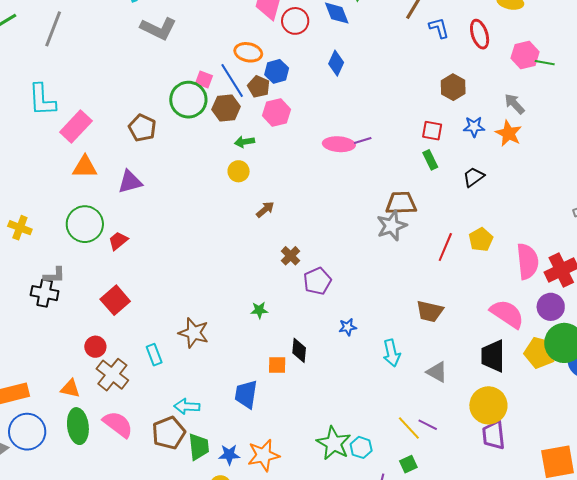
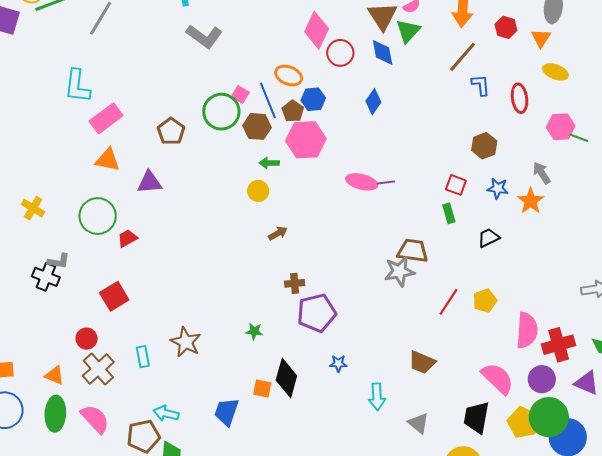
pink hexagon: (277, 112) -> (306, 140), size x1.4
brown cross: (291, 256) -> (295, 283), turned 30
purple pentagon: (317, 281) -> (317, 313), size x1.4
black diamond: (299, 350) -> (286, 378), size x1.5

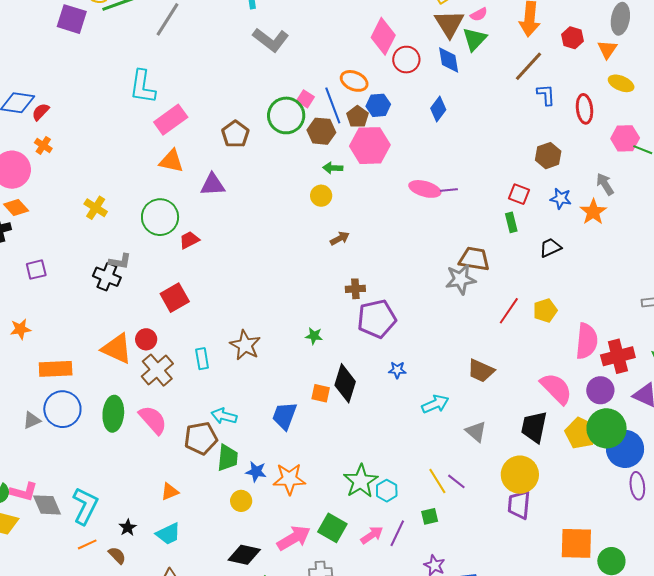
orange triangle: (54, 375) -> (117, 349), moved, size x1.6
cyan arrow: (377, 397) -> (435, 404), turned -112

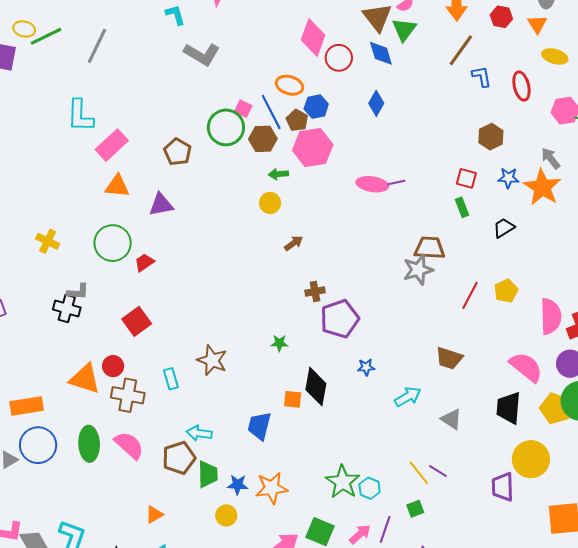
orange star: (593, 212) -> (542, 187), size x1.4
brown cross: (157, 370) -> (128, 395), turned -32
yellow circle: (520, 475) -> (531, 459), moved

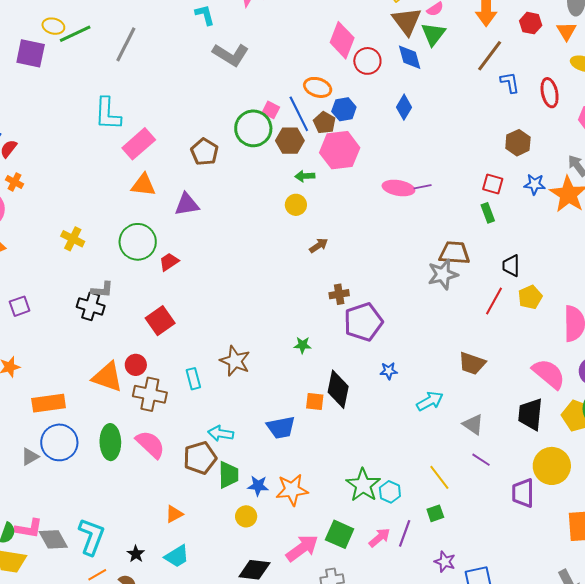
black trapezoid: (504, 228) -> (511, 266), moved, turned -60
blue trapezoid: (259, 426) -> (281, 427), turned -116
purple line: (438, 471) -> (481, 460), moved

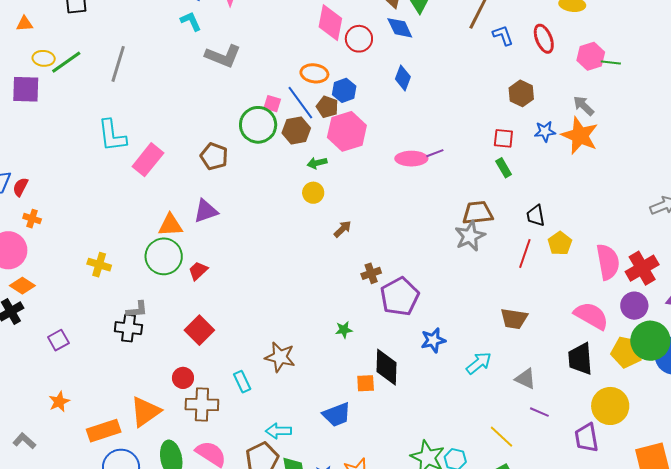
orange triangle: (143, 185) -> (170, 225), moved
blue star: (389, 371) -> (433, 340), size x1.4
orange triangle: (107, 377) -> (145, 412), moved, turned -44

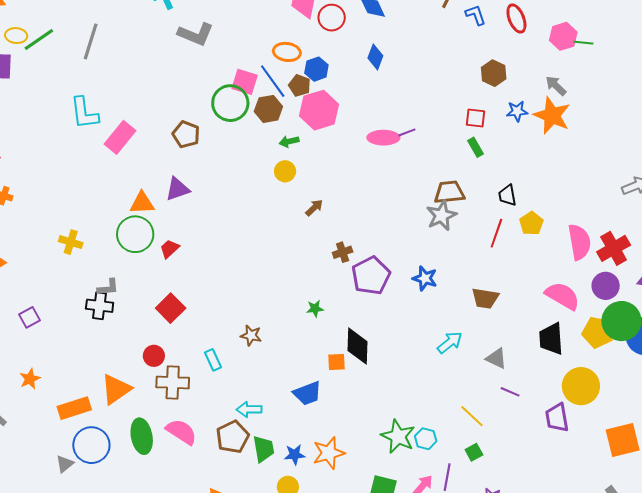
pink square: (272, 104) -> (245, 82), size x1.5
blue star: (433, 340) -> (425, 278), moved, turned 30
brown star: (280, 357) -> (251, 335), size x0.7

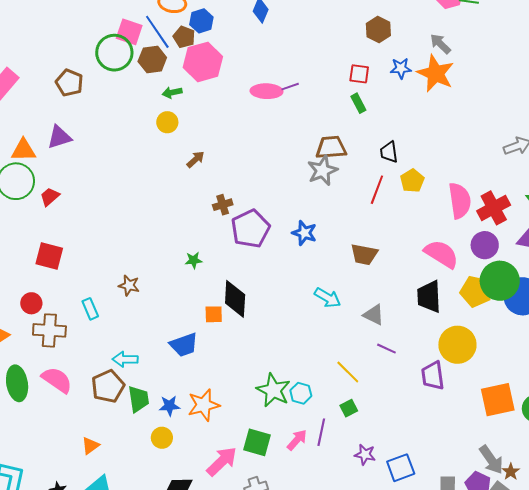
red square: (171, 308) -> (49, 256), turned -32
cyan arrow: (450, 343) -> (328, 298), turned 68

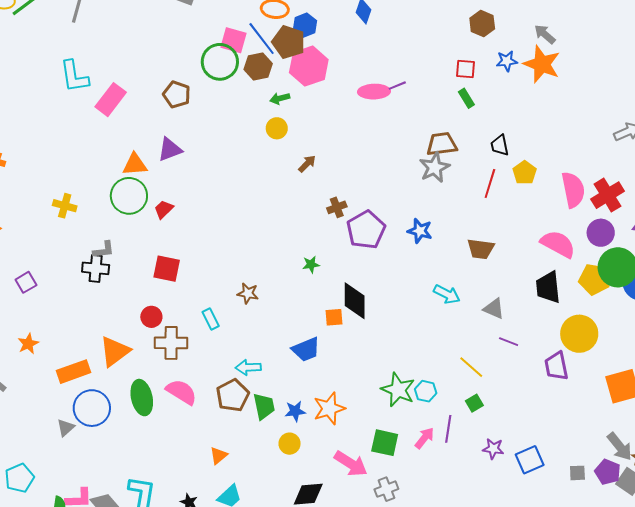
brown pentagon: (184, 37) -> (289, 42), size x1.5
pink arrow: (222, 461) -> (351, 464), turned 80

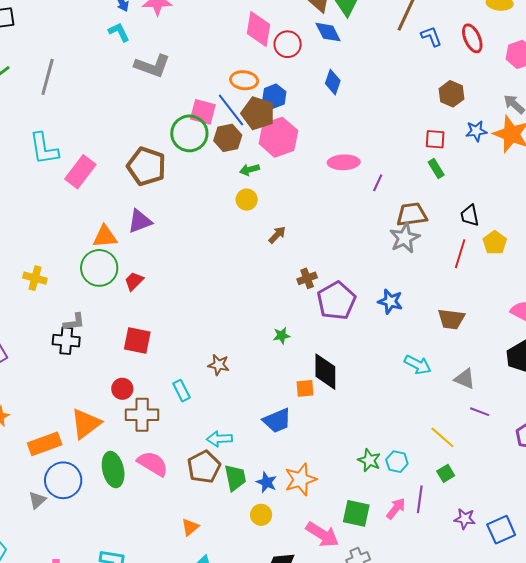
purple line: (397, 86) -> (378, 183), moved, turned -42
brown pentagon: (177, 94) -> (146, 166), size x1.4
green star: (398, 390) -> (369, 460), size x0.7
blue star: (295, 411) -> (267, 482), turned 30

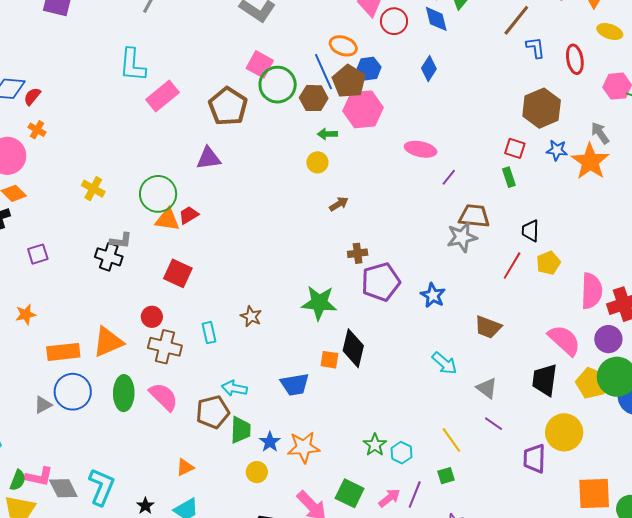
brown hexagon: (451, 94) -> (542, 108), size x1.5
pink square: (203, 112) -> (260, 64), moved
orange triangle: (105, 236) -> (167, 220), moved
green star: (282, 336) -> (319, 303), size x2.0

